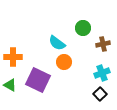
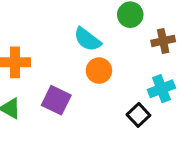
purple square: (38, 80) -> (56, 100), size x0.7
black square: (100, 94) -> (138, 115), moved

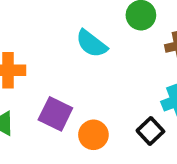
orange circle: (99, 71) -> (93, 135), moved

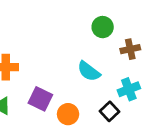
cyan semicircle: (92, 44) -> (89, 71), moved

